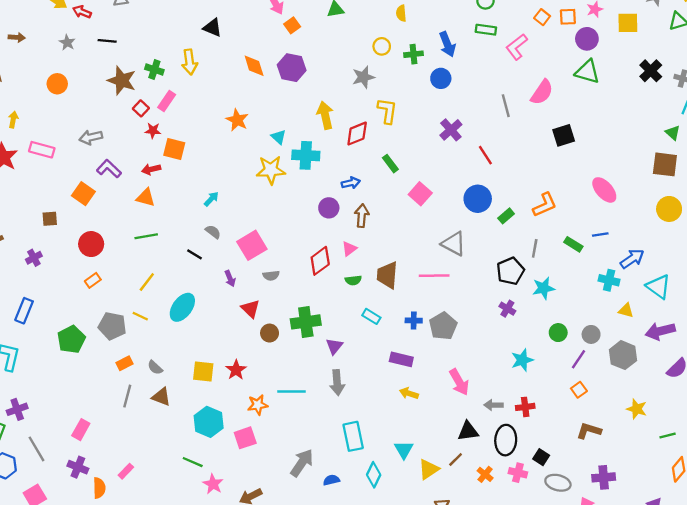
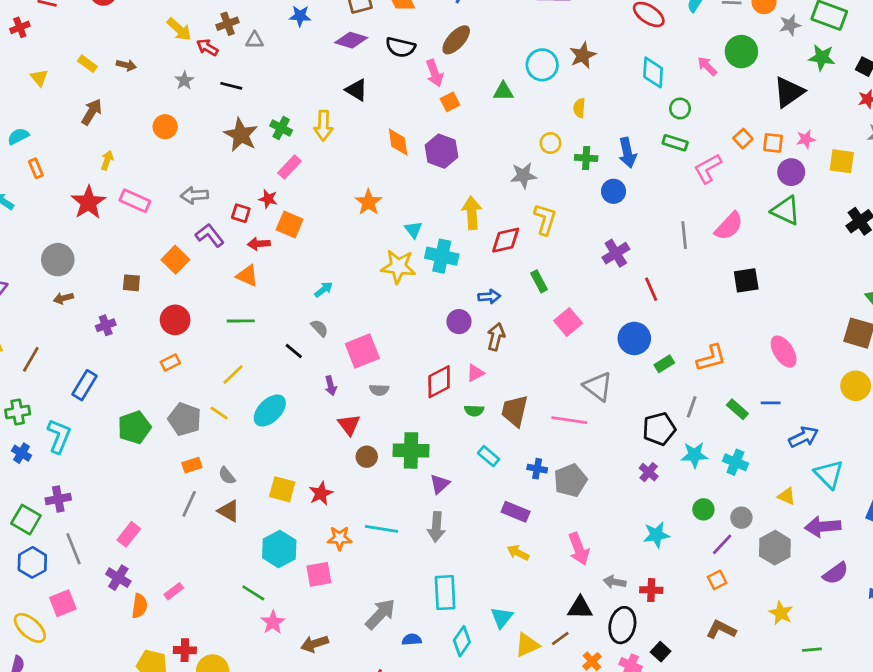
red square: (141, 108) -> (241, 213), moved, turned -35
cyan cross: (609, 280) -> (735, 462), moved

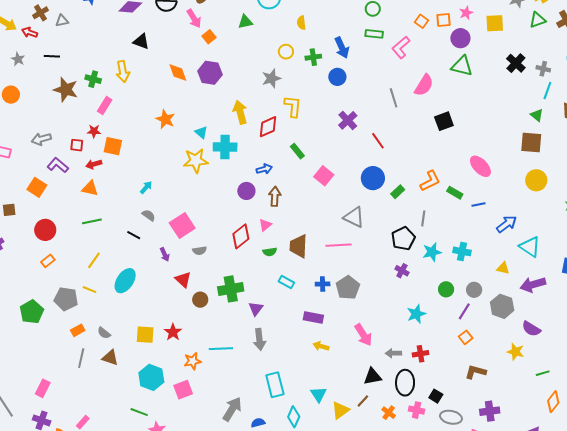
green rectangle: (737, 409) -> (455, 193), moved
purple semicircle: (836, 573) -> (531, 329), moved, turned 78

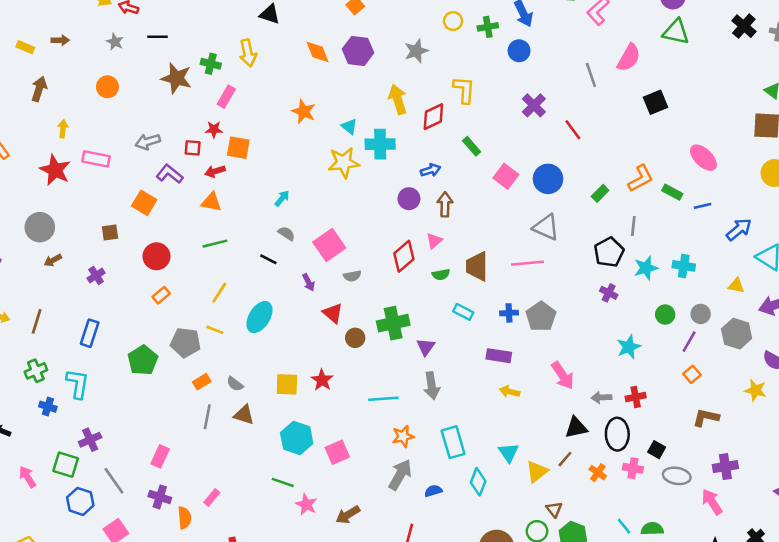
gray star: (271, 78) -> (416, 51), moved
blue circle: (373, 178) -> (548, 179), moved
orange star: (193, 361) -> (403, 436), moved

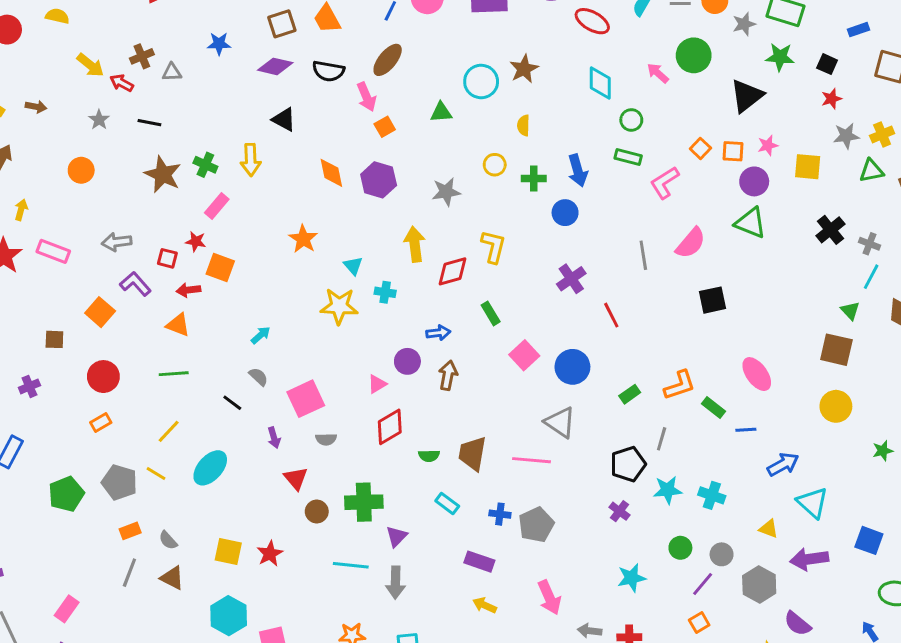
cyan cross: (380, 144) -> (385, 292), size x0.6
pink triangle: (434, 241) -> (377, 384), moved
cyan line: (383, 399) -> (351, 565), moved

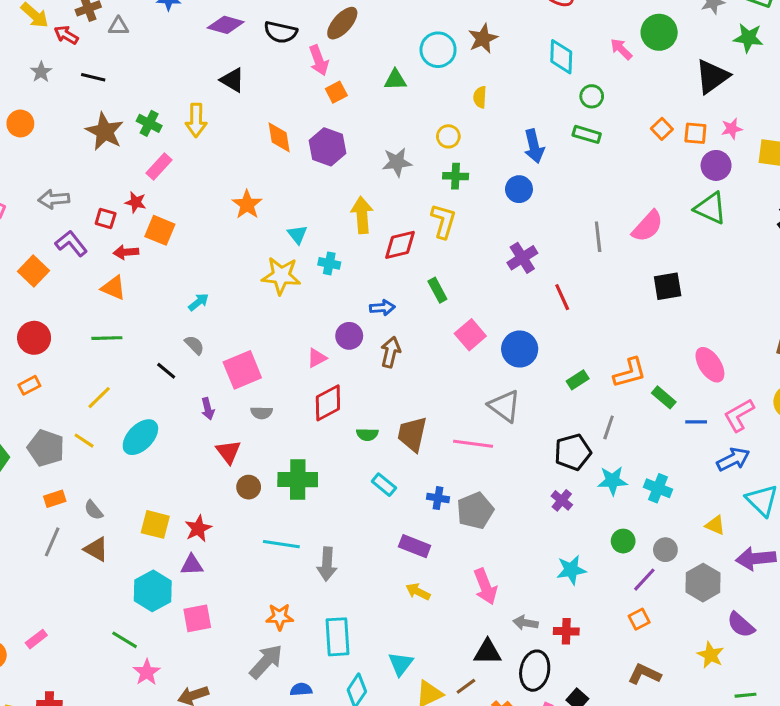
green cross: (534, 179) -> (456, 176), moved
pink L-shape: (665, 183) -> (739, 415), moved
purple triangle: (397, 536) -> (192, 565), moved, turned 40

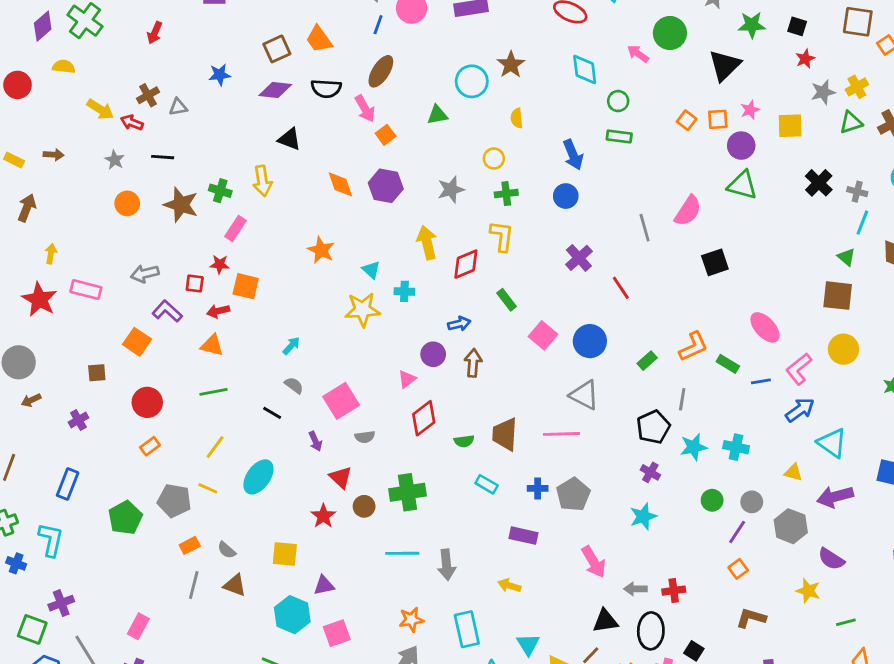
orange circle: (20, 123) -> (127, 203), moved
red star: (198, 529) -> (323, 516), moved
cyan star: (571, 570) -> (643, 516), moved
yellow arrow: (418, 592) -> (509, 586), moved

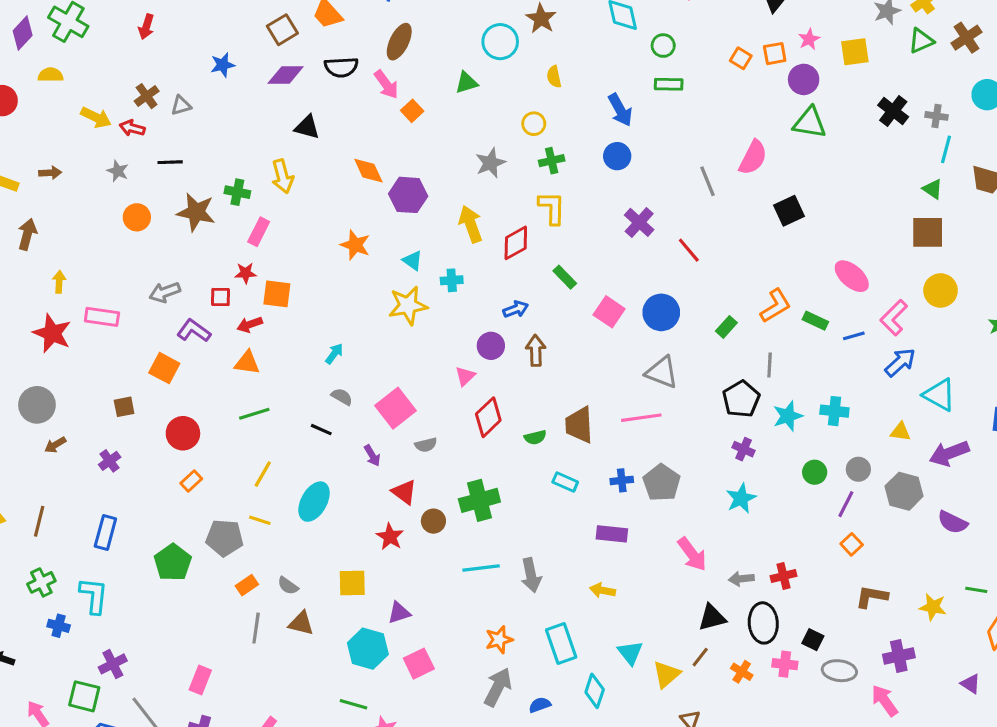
purple hexagon: (386, 186) -> (408, 195), moved
yellow star: (808, 591) -> (933, 607), moved
green line: (846, 622) -> (976, 590), turned 30

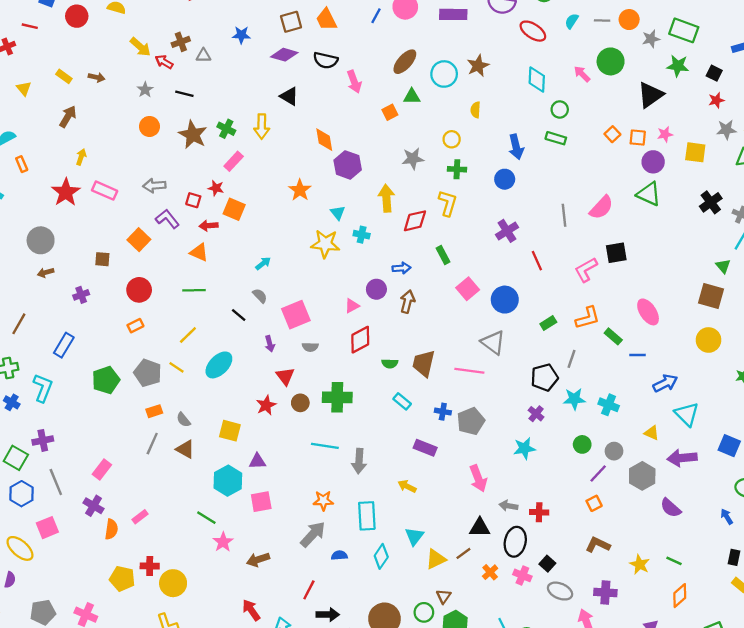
brown ellipse: (399, 42) -> (405, 62), moved
orange square: (412, 111) -> (390, 112), moved
pink L-shape: (894, 318) -> (586, 270), moved

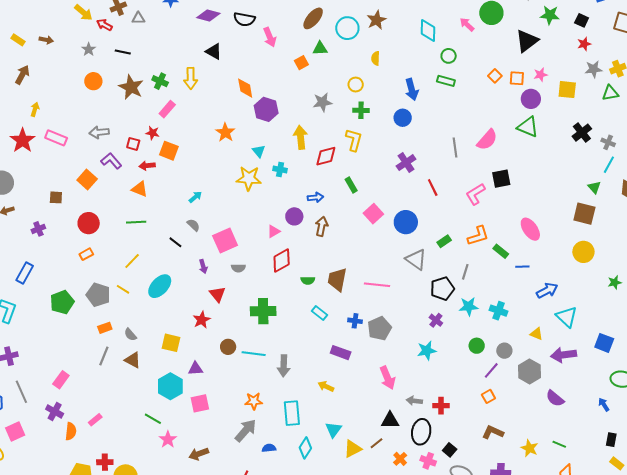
gray triangle: (493, 342) -> (416, 260), moved
brown circle: (300, 403) -> (228, 347), moved

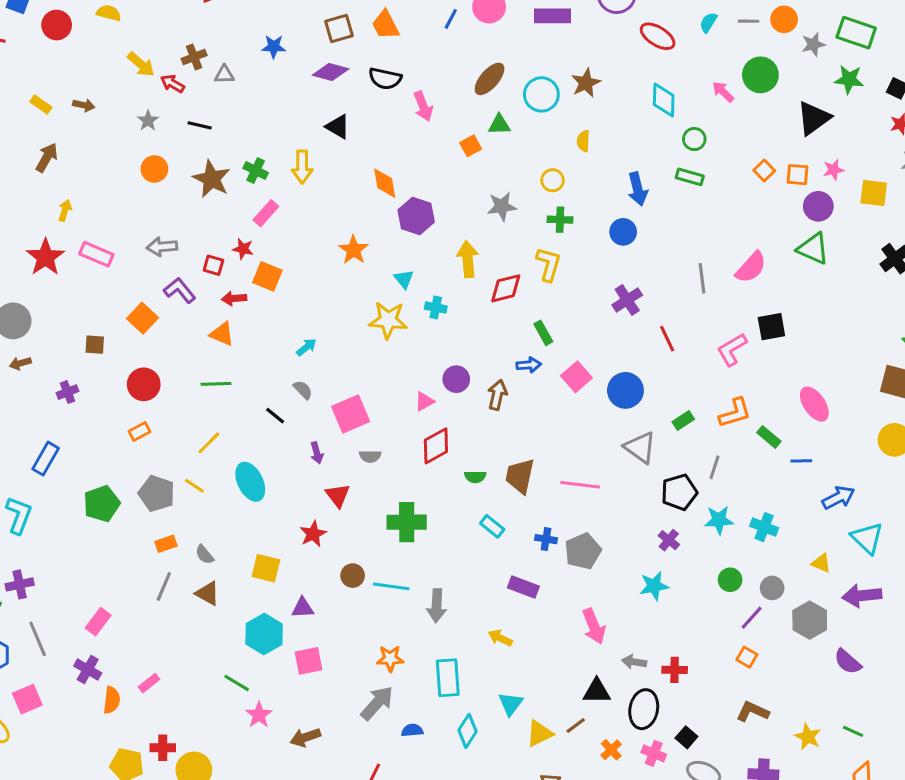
blue arrow: (315, 197) -> (529, 365), moved
cyan ellipse: (160, 286) -> (250, 482), turned -70
orange square: (488, 396) -> (747, 657), turned -32

